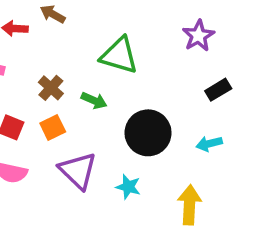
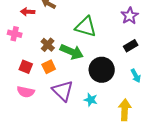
black rectangle: (218, 90) -> (131, 46), moved
green arrow: (94, 100) -> (72, 52), size x1.6
cyan arrow: (209, 144) -> (136, 76), turned -104

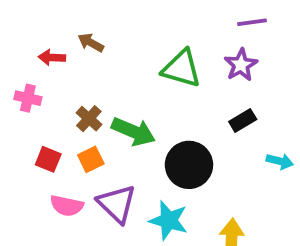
green triangle: (86, 27) -> (182, 69), moved
cyan arrow: (136, 76) -> (280, 161), moved, turned -48
pink semicircle: (26, 92) -> (67, 206), moved
cyan star: (91, 100) -> (169, 220), size x1.5

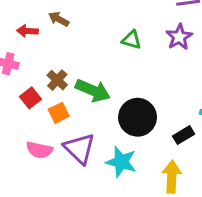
green triangle: (182, 69) -> (132, 40), size x0.6
black rectangle: (243, 120) -> (184, 135), moved
red square: (48, 159) -> (30, 98), moved, turned 30

